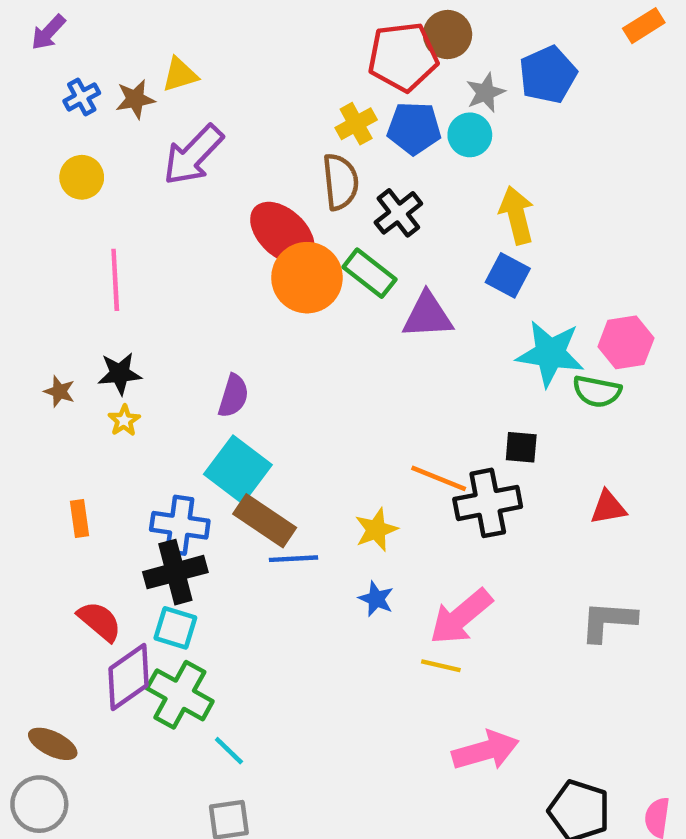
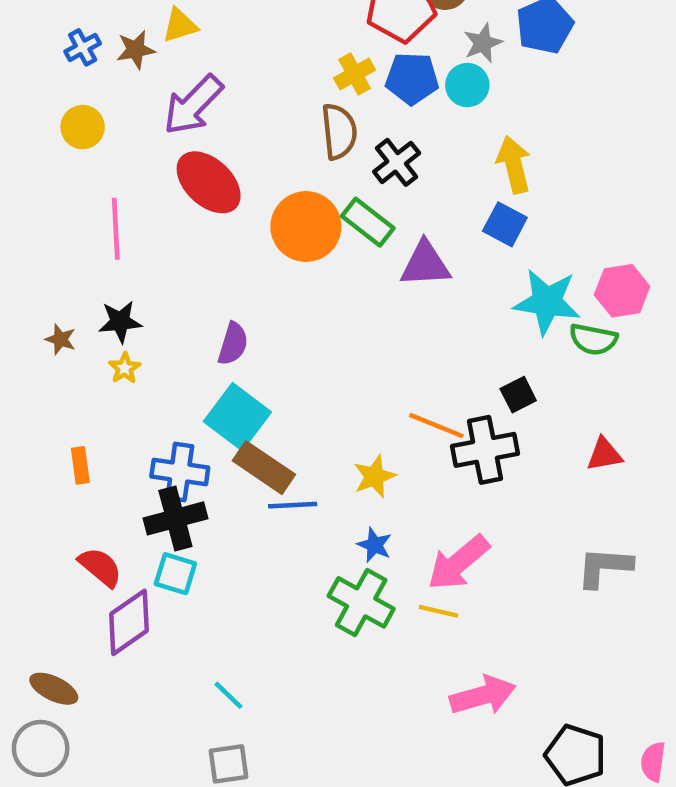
red ellipse: (282, 233) -> (209, 182), moved
black square: (521, 447) -> (518, 395), turned -32
green cross: (180, 695) -> (361, 602), moved

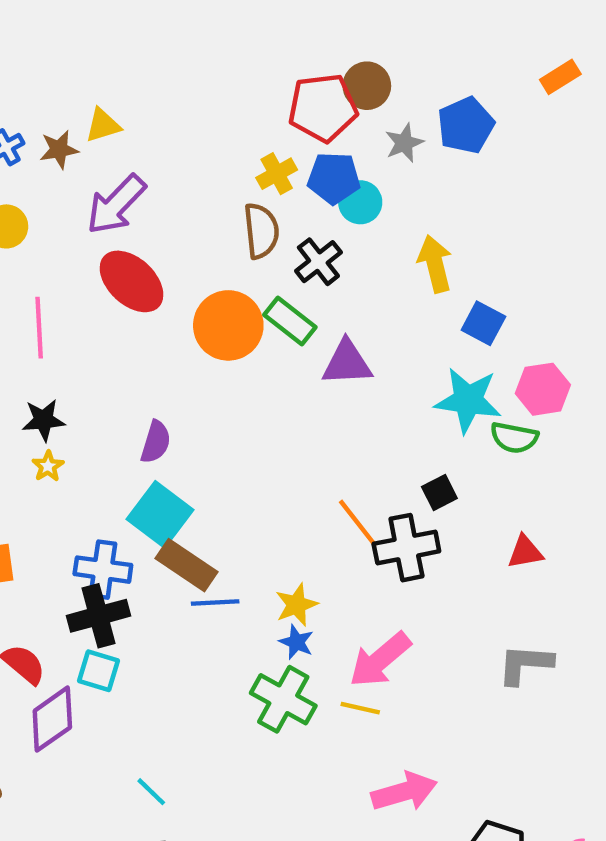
cyan circle: (467, 85) -> (360, 202), moved
blue square: (505, 224) -> (483, 323), moved
orange line: (436, 426) -> (358, 523), turned 30
yellow star: (374, 476) -> (296, 605), moved

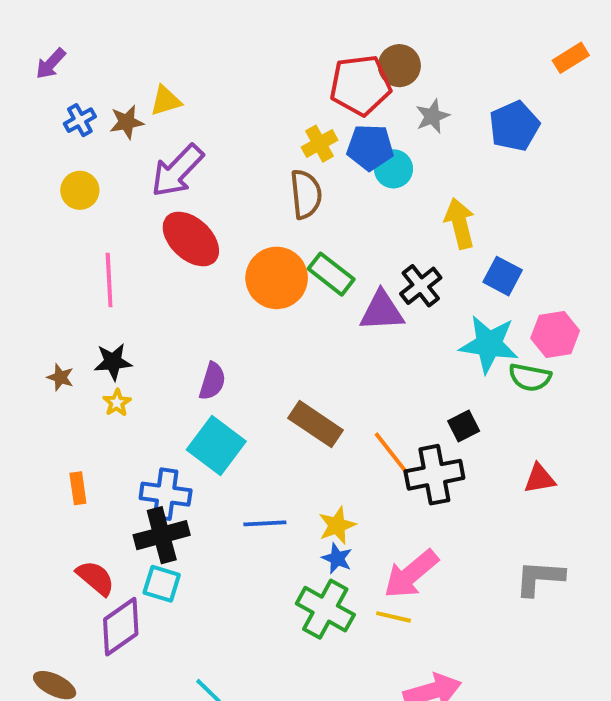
blue pentagon: (466, 125) -> (514, 126), moved
black cross: (318, 262) -> (421, 286), moved
brown rectangle: (186, 565) -> (316, 424), moved

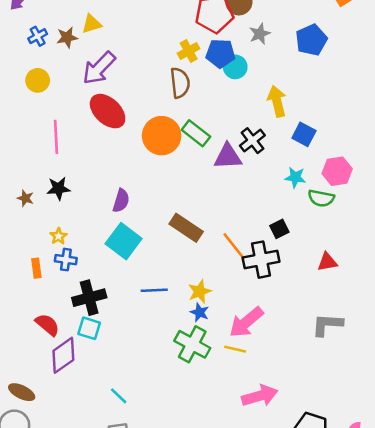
cyan star: (489, 344) -> (295, 177), size x0.6
yellow star: (117, 403) -> (58, 236), moved
blue cross: (166, 494) -> (66, 260), moved, size x0.7

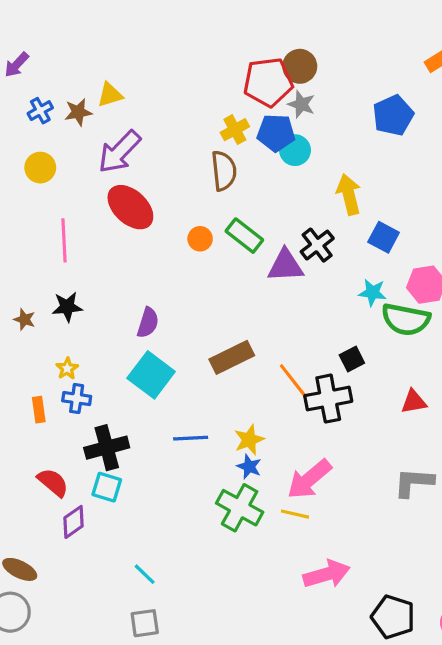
gray star: (260, 34) -> (301, 104), moved, turned -30
orange circle: (162, 136) -> (200, 239), size x0.5
green semicircle: (321, 198) -> (406, 319), size x1.4
brown rectangle: (186, 228) -> (232, 357), turned -60
purple diamond: (63, 355) -> (74, 522), size x0.7

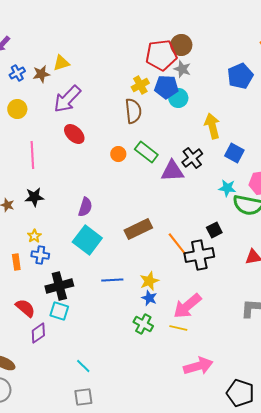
red ellipse: (130, 207) -> (74, 134), size x0.7
green cross: (240, 508) -> (143, 324), size x0.7

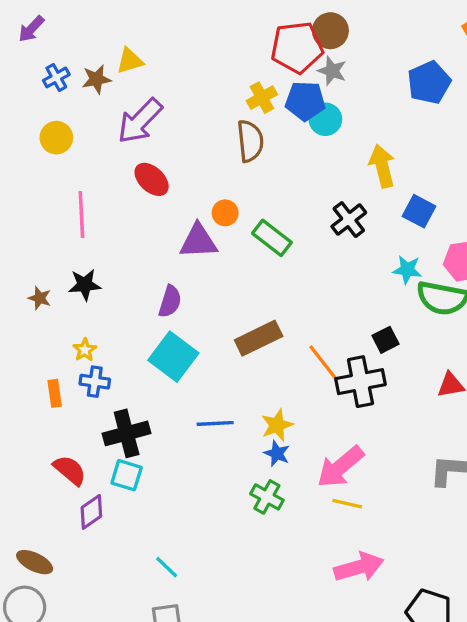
green rectangle: (146, 152) -> (272, 238), moved
purple triangle: (172, 171) -> (198, 241), moved
yellow line: (178, 328) -> (347, 504), moved

